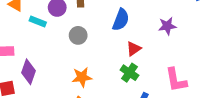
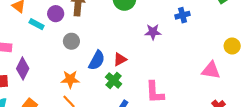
blue semicircle: (121, 20) -> (97, 60), moved
purple star: (167, 26) -> (153, 32), moved

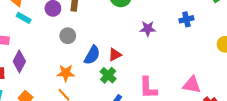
blue cross: (183, 15) -> (186, 19), moved
cyan rectangle: (37, 24) -> (24, 18), moved
pink triangle: (211, 70) -> (192, 85), moved

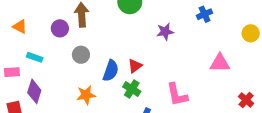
cyan rectangle: (24, 18) -> (35, 57), moved
pink triangle: (192, 85) -> (220, 63), moved

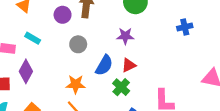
blue cross: (204, 14) -> (185, 27), moved
purple star: (165, 32) -> (125, 36), moved

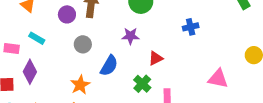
red triangle: (129, 65) -> (156, 58), moved
orange star: (76, 84) -> (80, 85), turned -30
green cross: (121, 87) -> (142, 84), moved

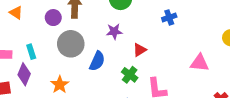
cyan rectangle: (37, 38) -> (31, 52), moved, turned 48
gray circle: (83, 44) -> (71, 44), size x1.6
orange star: (80, 85) -> (60, 85), moved

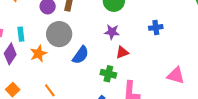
purple star: (114, 32) -> (112, 32), moved
green cross: (130, 75) -> (108, 74), turned -35
orange star: (60, 85) -> (38, 54), moved

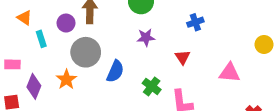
cyan rectangle: (21, 34) -> (41, 39), moved
red triangle: (122, 52) -> (183, 57), moved, turned -32
green cross: (108, 74) -> (152, 86), turned 35

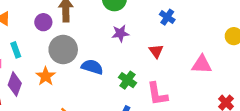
blue cross: (195, 22) -> (167, 17), turned -35
cyan rectangle: (41, 39) -> (16, 50), moved
blue semicircle: (115, 71) -> (92, 67), turned -95

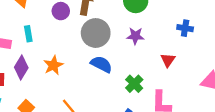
blue cross: (167, 17) -> (185, 28), turned -35
gray circle: (63, 50) -> (96, 33), moved

